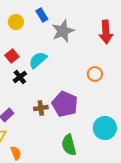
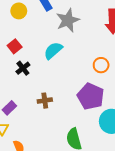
cyan semicircle: (38, 60) -> (53, 51), moved
purple pentagon: (65, 104) -> (91, 96), moved

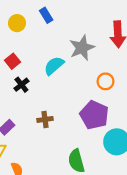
gray star: (68, 20) -> (82, 48), moved

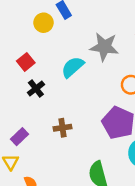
yellow circle: (17, 23) -> (44, 23), moved
gray star: (82, 48) -> (104, 47), turned 30

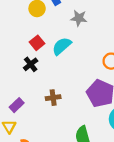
gray star: (104, 47) -> (79, 18), moved, size x0.7
red square: (26, 62) -> (37, 43), moved

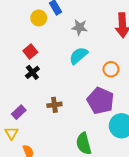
red square: (37, 43) -> (30, 51), moved
cyan semicircle: (62, 46) -> (79, 56), moved

